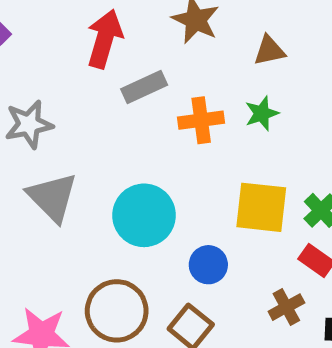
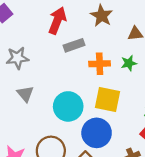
gray triangle: (52, 197) -> (25, 94), size x0.7
yellow square: (261, 207) -> (108, 100), moved
blue circle: (208, 265) -> (97, 133), size x1.6

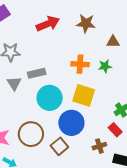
brown star: (102, 16) -> (86, 23), turned -30
red arrow: (57, 21) -> (48, 24), turned 40
gray rectangle: (74, 45) -> (37, 73), moved

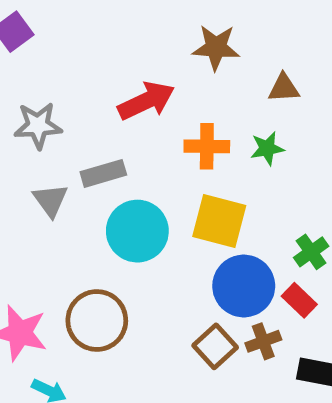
red arrow: (48, 24) -> (146, 101), moved
blue circle: (71, 123) -> (244, 286), moved
brown square: (59, 146) -> (215, 346), moved

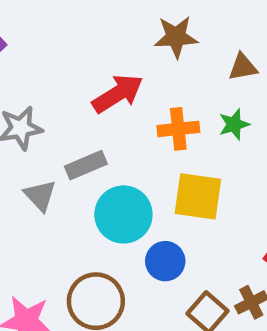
blue circle: (244, 286) -> (165, 261), moved, size x0.7

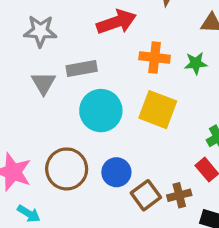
blue circle: (165, 261) -> (116, 172), moved

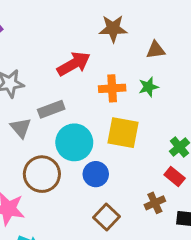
brown circle: (67, 169) -> (42, 174), moved
blue circle: (116, 172) -> (96, 174), moved
brown square: (146, 195) -> (106, 217), moved

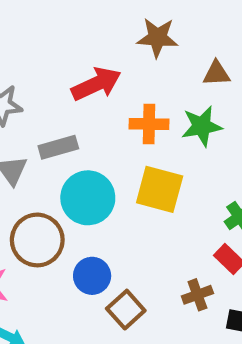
green star: (148, 87) -> (202, 126), size x1.4
blue circle: (96, 174) -> (92, 276), moved

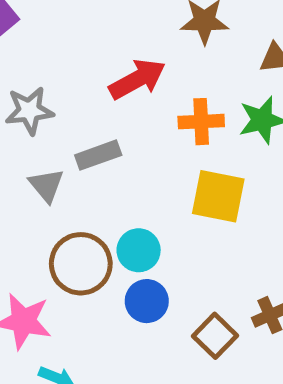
cyan circle: (88, 198) -> (139, 250), moved, size x0.7
brown square: (126, 310) -> (215, 336), moved

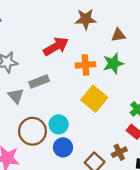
yellow square: (218, 196) -> (94, 99), turned 30

